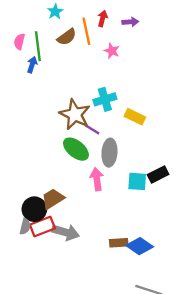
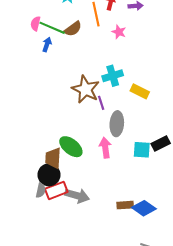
brown semicircle: (67, 37) -> (73, 29), moved
green line: (38, 46) -> (52, 28), turned -60
purple line: (92, 129) -> (101, 103), turned 40
green ellipse: (76, 149) -> (71, 147), moved
brown trapezoid: (53, 199) -> (53, 158), moved, turned -55

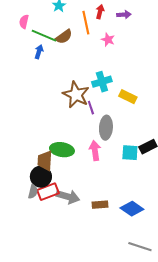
pink semicircle: (35, 24) -> (24, 22), moved
green ellipse: (71, 147) -> (62, 150), turned -30
brown rectangle: (125, 205) -> (100, 205), moved

